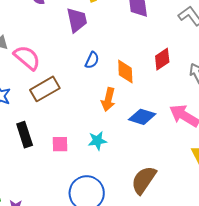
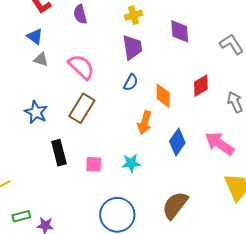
purple trapezoid: (77, 20) -> (132, 47), moved
pink semicircle: (27, 58) -> (81, 67), moved
brown rectangle: (45, 89) -> (82, 108), turned -32
blue diamond: (142, 117) -> (177, 142), turned -76

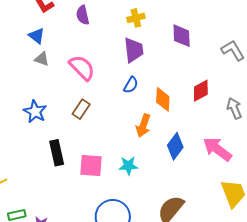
brown rectangle: (82, 108) -> (81, 109), size x0.7
pink square: (94, 164) -> (91, 166), size x1.4

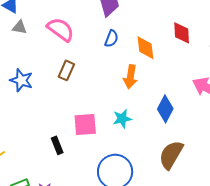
red diamond: (201, 91) -> (182, 33), turned -55
blue diamond: (175, 146) -> (165, 109), moved
black rectangle: (57, 153) -> (57, 145), moved, size x0.7

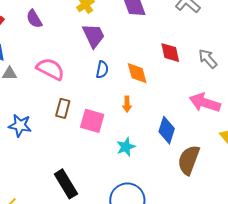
orange arrow: (130, 77) -> (127, 104), size x0.7
pink square: (85, 125) -> (92, 121), moved, turned 30
black rectangle: (57, 145) -> (66, 184), size x1.6
brown semicircle: (171, 155) -> (189, 160), moved

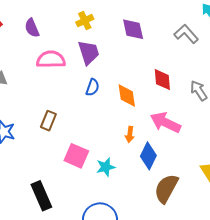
pink semicircle: (50, 69) -> (51, 59), moved, turned -36
pink arrow: (205, 103) -> (165, 122), moved
orange arrow: (127, 104) -> (130, 134), moved
pink square: (92, 121) -> (76, 156), moved

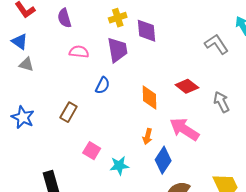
purple diamond: (133, 29) -> (147, 31), moved
pink semicircle: (51, 59) -> (79, 52), size x0.7
red diamond: (162, 80) -> (187, 86), turned -55
blue semicircle: (93, 87) -> (103, 85), moved
pink square: (76, 156) -> (92, 151), size x0.7

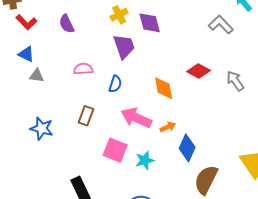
pink semicircle: (79, 52) -> (83, 69), moved
pink arrow: (184, 129) -> (136, 118), moved
orange arrow: (147, 136) -> (168, 127), turned -119
pink square: (92, 151) -> (115, 150), size x1.4

